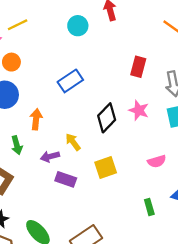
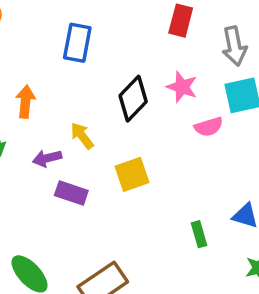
blue rectangle: (70, 81) -> (77, 43), turned -45
pink semicircle: (157, 161) -> (209, 127), moved

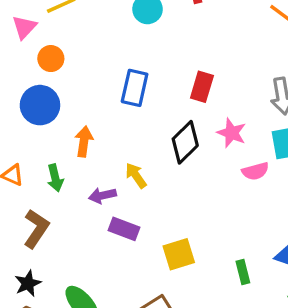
red rectangle: (181, 21) -> (202, 87), moved
yellow square: (132, 174) -> (179, 254), moved

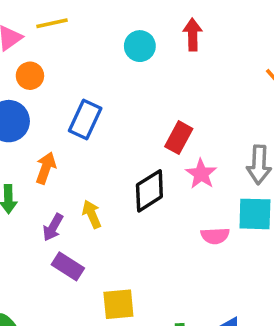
blue rectangle: (135, 88) -> (85, 119), moved
pink star: (232, 133) -> (201, 174), moved
purple arrow: (102, 195) -> (53, 227), turned -60

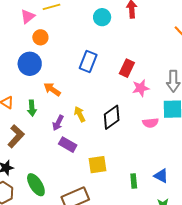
blue rectangle: (85, 119) -> (88, 62), moved
orange arrow: (46, 168) -> (52, 89), turned -72
pink star: (201, 174) -> (141, 88), turned 30
black diamond: (149, 191) -> (112, 117), moved

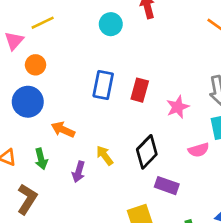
red rectangle: (127, 68) -> (140, 90), moved
purple rectangle: (68, 145) -> (167, 186), moved

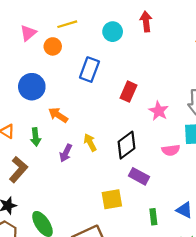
yellow line: (43, 23) -> (67, 24), moved
orange circle: (36, 65) -> (53, 46), moved
blue rectangle: (103, 85) -> (89, 70), moved
pink star: (178, 107) -> (159, 111), turned -30

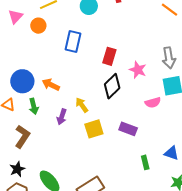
blue circle: (32, 87) -> (22, 81), moved
black diamond: (126, 145) -> (112, 86), moved
yellow square: (112, 199) -> (94, 129), moved

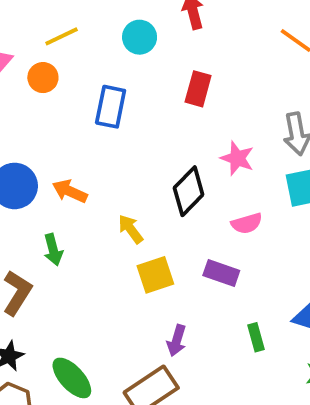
red rectangle: (109, 56) -> (198, 89), moved
pink semicircle: (153, 103) -> (247, 223), moved
green arrow: (34, 106) -> (53, 250), moved
purple arrow: (62, 117) -> (177, 341), moved

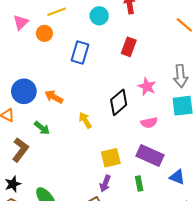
green arrow: (53, 250) -> (42, 128), turned -42
purple rectangle: (221, 273) -> (150, 156), moved, size x1.4
yellow square: (155, 275) -> (111, 158), moved
green rectangle: (256, 337) -> (139, 183), moved

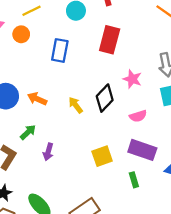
red rectangle: (129, 47) -> (110, 40), size x1.4
yellow arrow: (85, 120) -> (76, 105), moved
green arrow: (42, 128) -> (28, 132), turned -77
purple arrow: (105, 183) -> (48, 152), moved

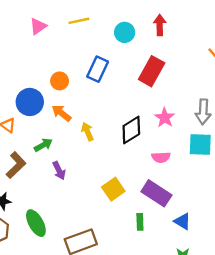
orange circle: (21, 34) -> (60, 81), moved
yellow arrow: (76, 105) -> (87, 132), moved
purple arrow: (48, 152) -> (59, 171), turned -56
yellow square: (102, 156) -> (113, 189), turned -30

